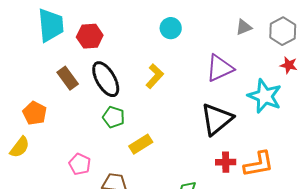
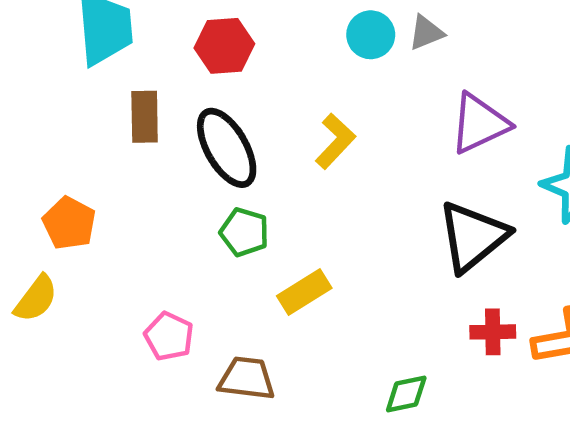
gray triangle: (244, 27) -> (426, 33), moved
red hexagon: (90, 36) -> (224, 46), moved
brown rectangle: (68, 78) -> (145, 117), moved, turned 35

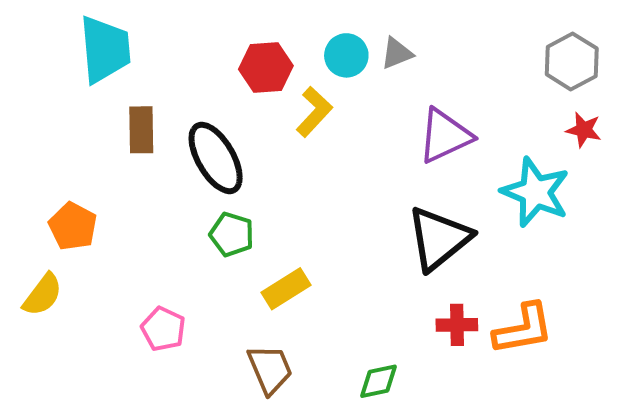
red hexagon: (224, 46) -> (266, 67), moved
yellow L-shape: (335, 141) -> (314, 112), moved
brown trapezoid: (247, 378) -> (270, 369), moved, turned 60

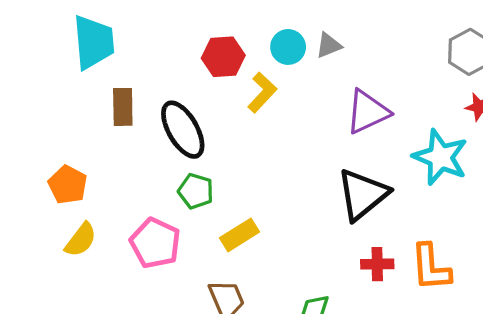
yellow semicircle: (43, 295) -> (81, 240), moved
pink pentagon: (163, 329) -> (155, 243), moved, size x1.4
orange L-shape: (523, 329) -> (431, 267), turned 96

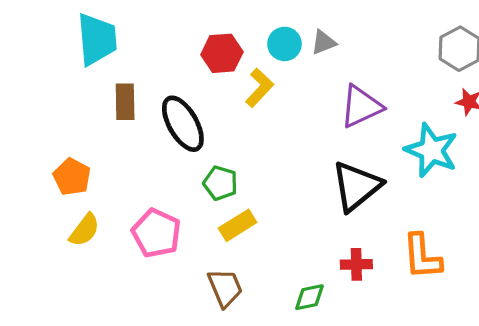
green pentagon: (196, 191) -> (220, 183), moved
red cross: (377, 264) -> (356, 264), moved

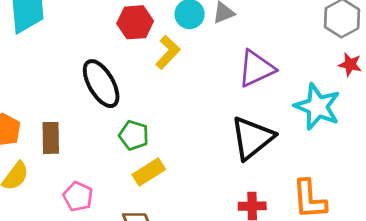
brown rectangle: (125, 102) -> (51, 138), moved
pink pentagon: (156, 233) -> (78, 197), moved, size x0.7

